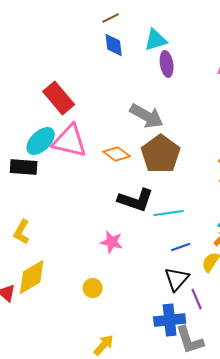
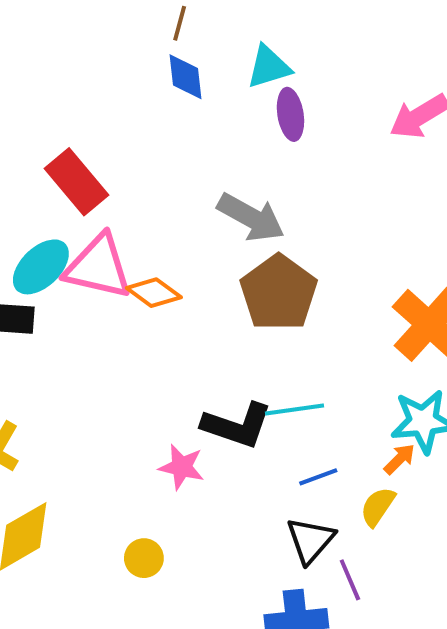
brown line: (111, 18) -> (180, 23), turned -48
orange diamond: (117, 154) -> (154, 293), moved
black L-shape: (136, 200) -> (237, 425), moved

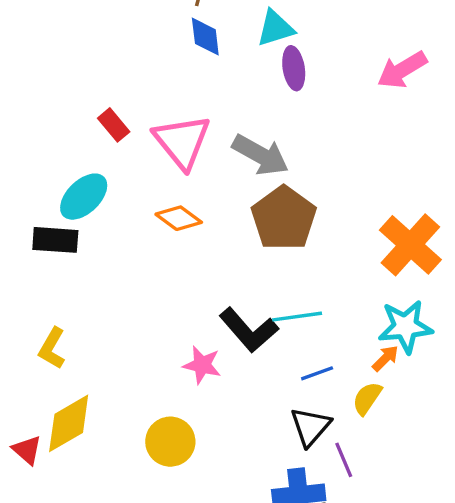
red rectangle: (77, 182) -> (114, 125), size x0.6
pink triangle: (98, 267) -> (182, 142), moved, turned 38
black L-shape: (237, 425) -> (249, 330), turned 30
yellow circle: (144, 558) -> (170, 442), size x1.5

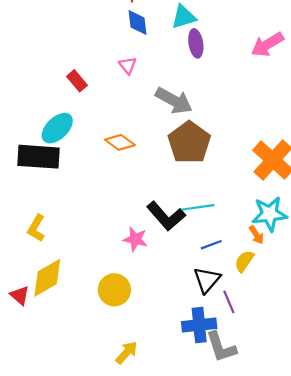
pink triangle: (182, 142) -> (128, 65), moved, size x0.5
black rectangle: (55, 240) -> (39, 157), size x1.4
orange arrow: (385, 358) -> (256, 235), turned 102

